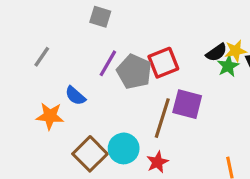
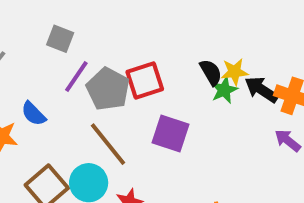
gray square: (100, 17) -> (60, 39), moved
black semicircle: (216, 52) -> (211, 72), turned -90
brown line: (162, 118) -> (108, 144), moved, turned -60

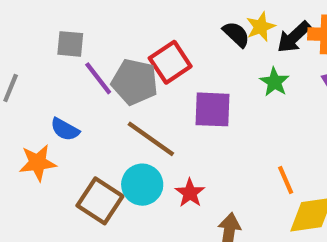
purple line: (76, 77) -> (98, 78), turned -56
black arrow: (262, 89) -> (294, 37), turned -60
green star: (224, 90) -> (274, 82), moved

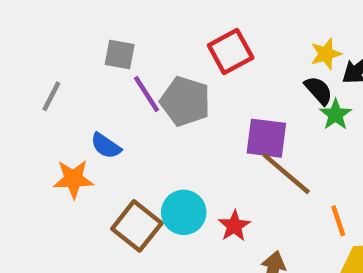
black semicircle: (236, 34) -> (319, 90), moved
red square: (170, 62) -> (231, 52), moved
brown line: (151, 139) -> (286, 174), moved

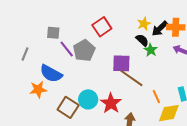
gray pentagon: (185, 101) -> (84, 51), turned 30
blue semicircle: (106, 146) -> (51, 73), size x1.6
red star: (234, 226) -> (111, 103), size x1.5

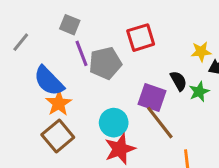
black semicircle: (142, 40) -> (178, 81), moved
orange star: (38, 89) -> (59, 103), moved, turned 30
cyan circle: (88, 99) -> (114, 123), moved

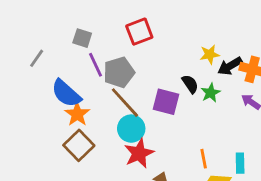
red square: (141, 38) -> (139, 32), moved
brown line: (160, 123) -> (125, 103), moved

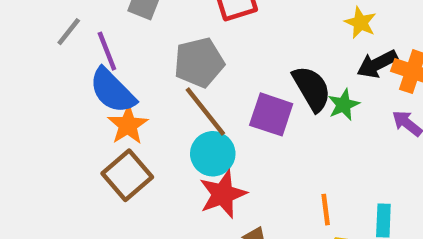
yellow star: (210, 54) -> (360, 23), moved, turned 30
purple line: (96, 65) -> (107, 51), moved
black semicircle: (190, 84) -> (312, 89), size x1.5

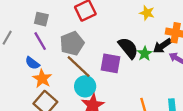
purple line: (107, 51) -> (40, 41), moved
black arrow: (377, 64) -> (162, 46), moved
blue semicircle: (112, 91) -> (32, 63), size x0.6

